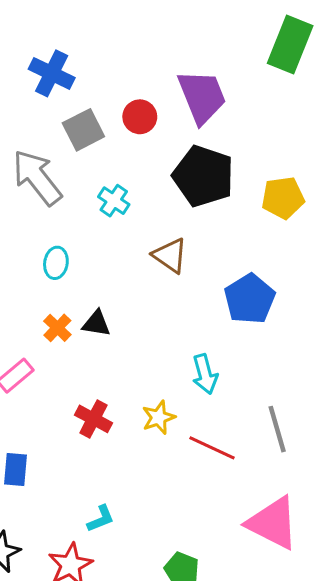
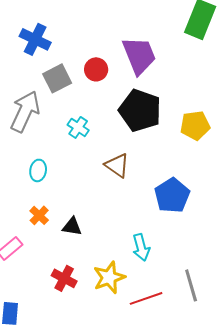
gray arrow: (37, 178) -> (25, 111), turned 63
black triangle: (96, 324) -> (72, 226), moved
yellow star: (159, 417) -> (109, 277), size x1.4
red line: (212, 448) -> (146, 298), turned -44

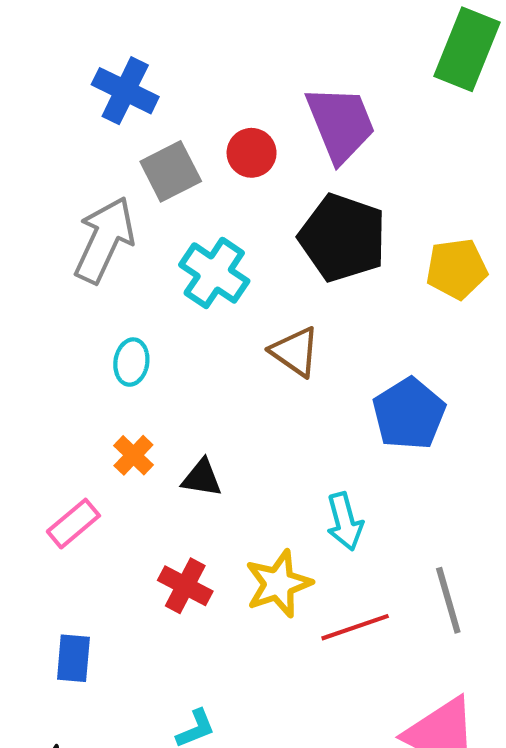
cyan cross: (78, 127) -> (214, 273), size x1.5

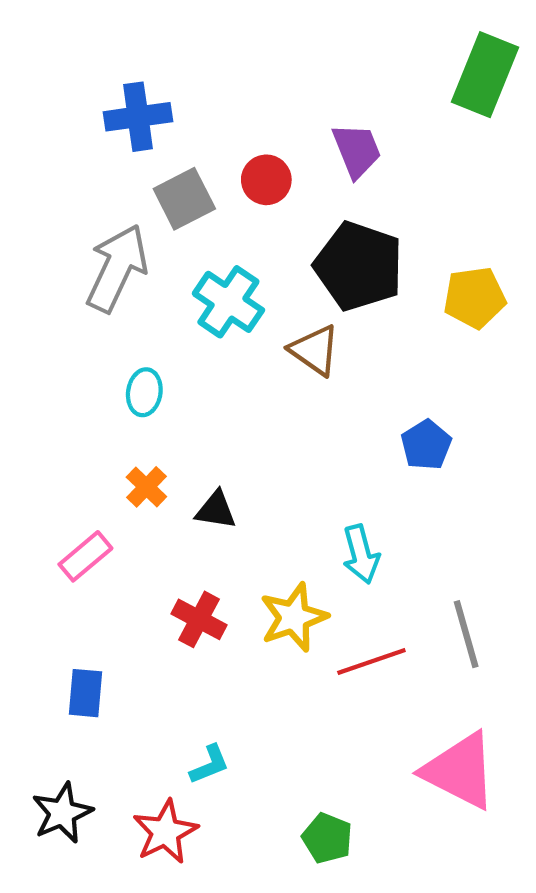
blue cross: (125, 91) -> (138, 117), turned -34
purple trapezoid: (341, 124) -> (357, 150), size x0.7
brown triangle: (295, 352) -> (315, 350), moved
blue pentagon: (409, 414) -> (426, 445), size x0.7

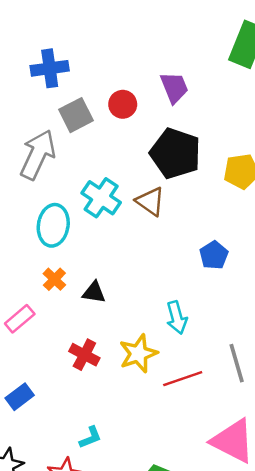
cyan cross: (228, 302) -> (101, 198), moved
cyan ellipse: (144, 392) -> (53, 225), size x1.6
blue rectangle: (85, 693) -> (20, 397), turned 48

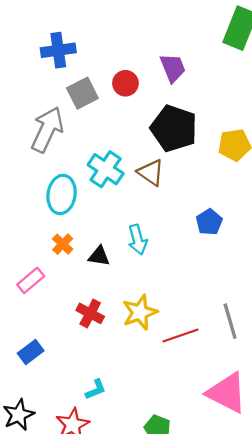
cyan arrow: (177, 318) -> (138, 240), moved

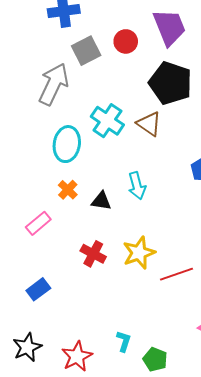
purple trapezoid: (173, 68) -> (169, 27), size x1.4
cyan L-shape: (96, 389) -> (124, 341), moved, turned -50

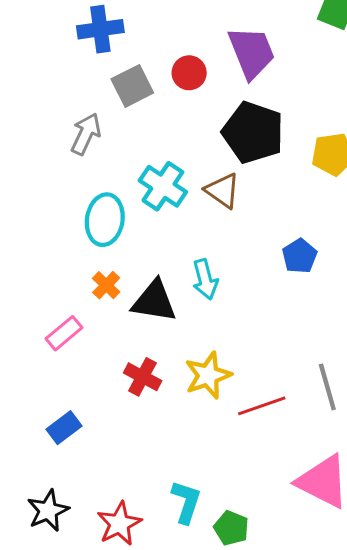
gray arrow: (54, 84) -> (86, 134), size x0.7
black triangle: (101, 201) -> (154, 301), size x1.6
cyan L-shape: (124, 341) -> (186, 502), size x1.4

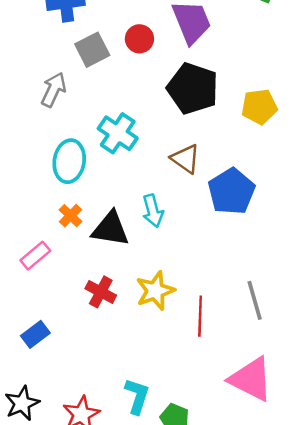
brown triangle: (223, 191) -> (185, 159), moved
blue pentagon: (300, 256) -> (232, 191), size x1.6
red line: (262, 406) -> (200, 316), turned -69

